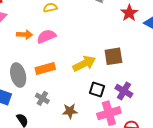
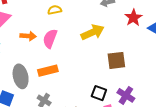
pink semicircle: (46, 36) -> (50, 39), turned -48
yellow arrow: (84, 64) -> (93, 32), moved

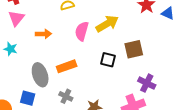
pink semicircle: (50, 39) -> (82, 31), moved
black square: (99, 93) -> (108, 60), moved

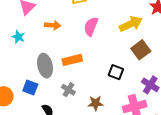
yellow arrow: (107, 24) -> (131, 24), moved
brown square: (134, 49) -> (141, 50), turned -30
black square: (108, 60) -> (116, 72), moved

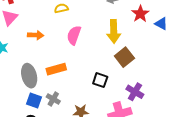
yellow arrow: (131, 24) -> (114, 31), turned 115
blue square: (30, 87) -> (34, 100), moved

